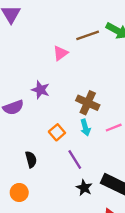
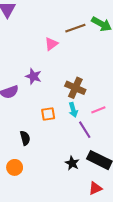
orange square: (57, 132) -> (48, 114), turned 32
purple line: (75, 159) -> (85, 130), moved

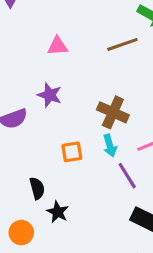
brown line: (75, 28) -> (122, 44), moved
pink triangle: (51, 44) -> (58, 46), moved, turned 32
black star: (72, 163) -> (58, 212), moved

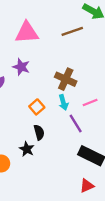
pink triangle: (58, 46) -> (27, 33), size x1.6
orange square: (72, 152) -> (37, 107), turned -32
black semicircle: (37, 188) -> (39, 132), moved

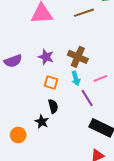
purple star: (21, 67) -> (46, 57), moved
orange square: (37, 107) -> (51, 83), turned -32

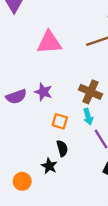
purple star: (46, 57) -> (43, 92), moved

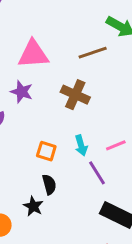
purple star: (43, 92) -> (22, 92), moved
brown cross: (90, 92) -> (75, 95), moved

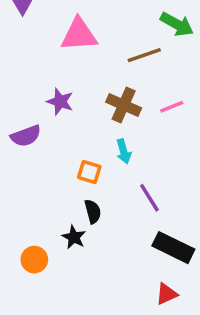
pink triangle: (33, 54) -> (79, 35), moved
cyan arrow: (81, 145) -> (124, 151), moved
pink line: (116, 145) -> (172, 107), moved

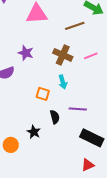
purple line: (149, 198) -> (78, 109), turned -54
black semicircle: (93, 211) -> (55, 117), moved

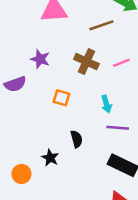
cyan arrow: (63, 82) -> (106, 104), moved
orange square: (43, 94) -> (61, 98), moved
purple line: (78, 109) -> (118, 128), moved

